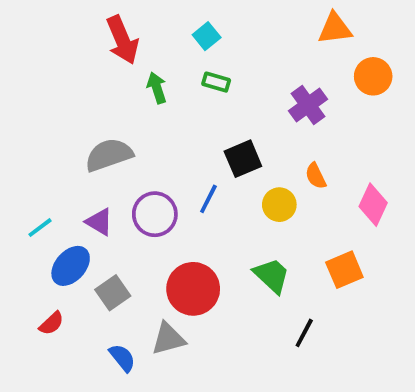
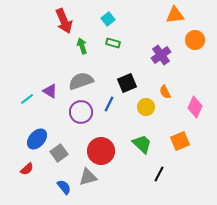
gray semicircle: (109, 155) -> (81, 81), moved
purple triangle: (99, 222) -> (50, 91), moved
cyan line: (40, 228) -> (27, 99), moved

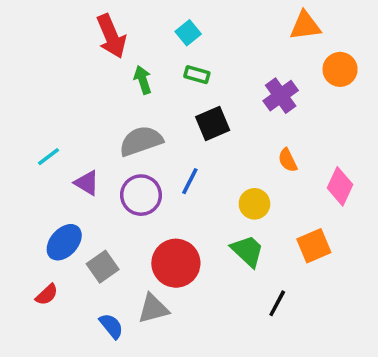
black square: (127, 83) -> (213, 124), moved
purple triangle: (50, 91) -> (87, 183), moved
cyan line: (27, 99) -> (48, 157), moved
yellow circle: (146, 107) -> (254, 204), moved

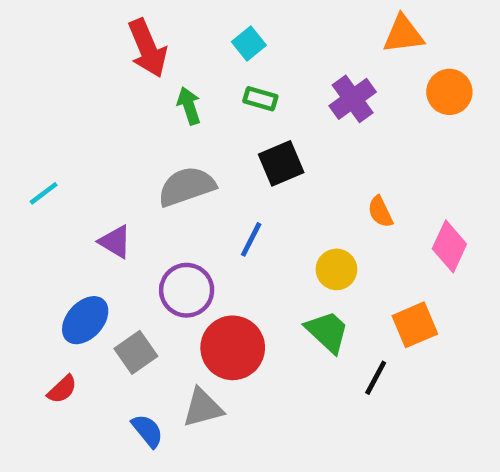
purple cross: (281, 96) -> (353, 99), moved
cyan line: (48, 157) -> (44, 193), moved
purple circle: (141, 195) -> (187, 290), moved
black line: (277, 303) -> (376, 378), moved

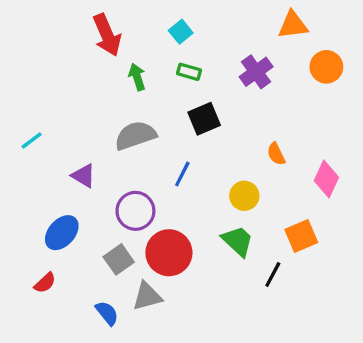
gray square: (136, 352) -> (119, 259), moved

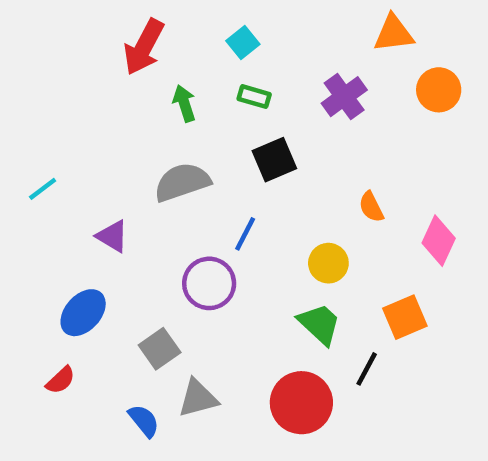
red arrow: (107, 35) -> (144, 47), turned 51
purple circle: (135, 211) -> (209, 283), moved
red circle: (169, 253) -> (301, 403), moved

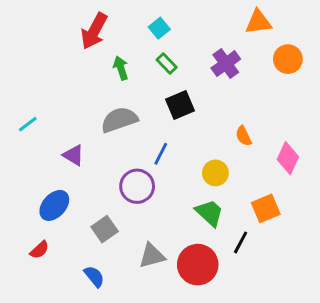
green rectangle: (254, 97) -> (167, 64), turned 30
gray triangle: (198, 398) -> (152, 256), moved

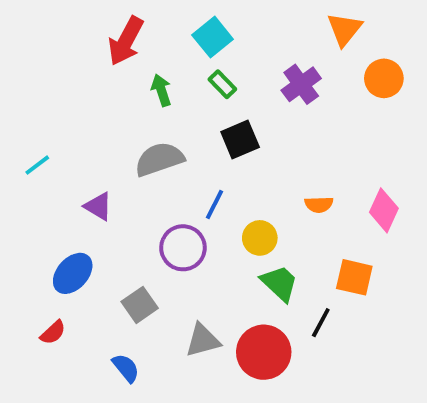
orange triangle: (258, 22) -> (344, 29), turned -44
cyan square: (159, 28) -> (213, 37), size x1.4
orange semicircle: (244, 136) -> (319, 204), moved, turned -66
yellow circle: (215, 173) -> (260, 238), moved
orange square: (266, 208) -> (354, 277), turned 36

